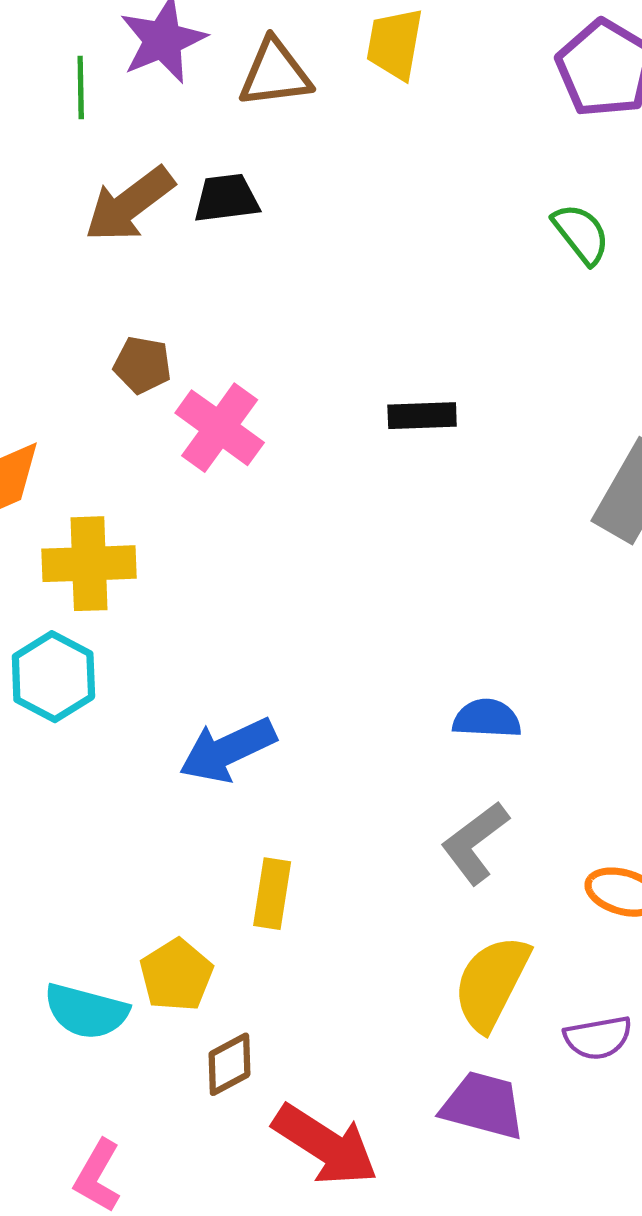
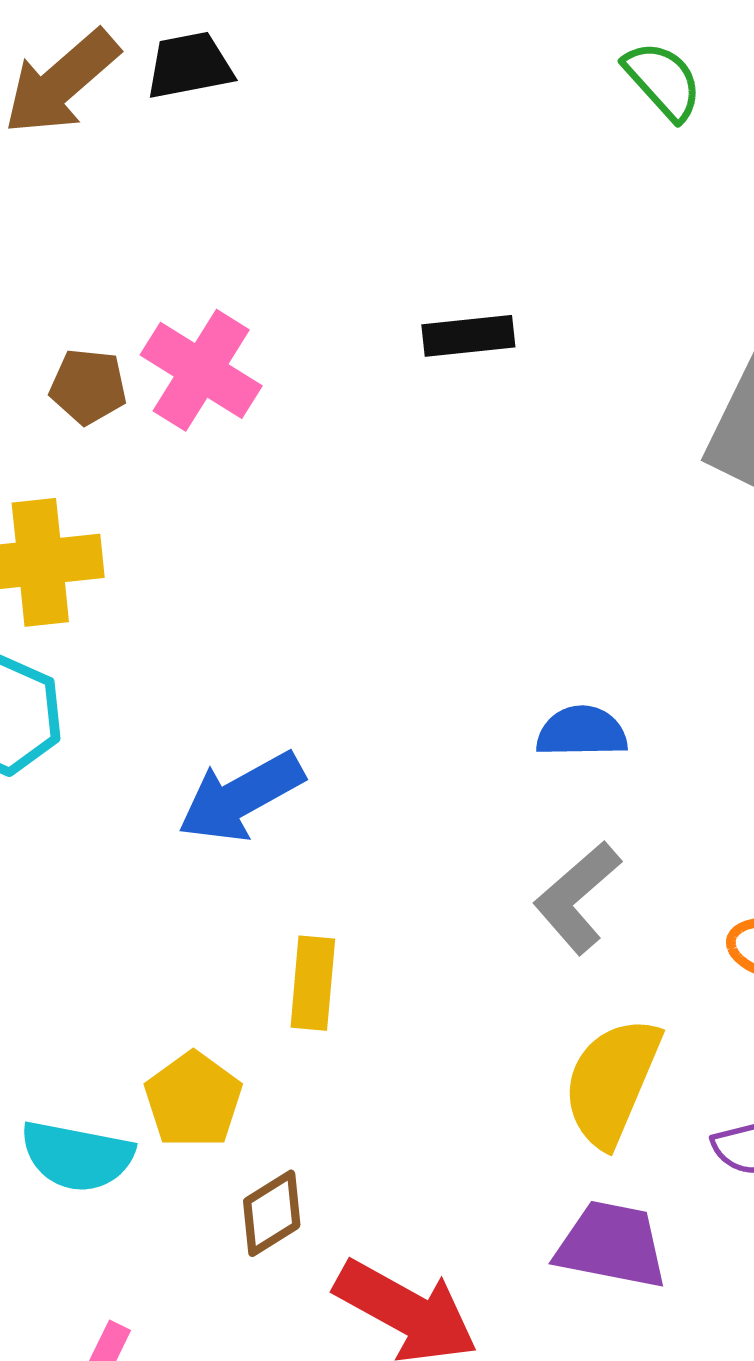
brown pentagon: (142, 365) -> (88, 387), moved

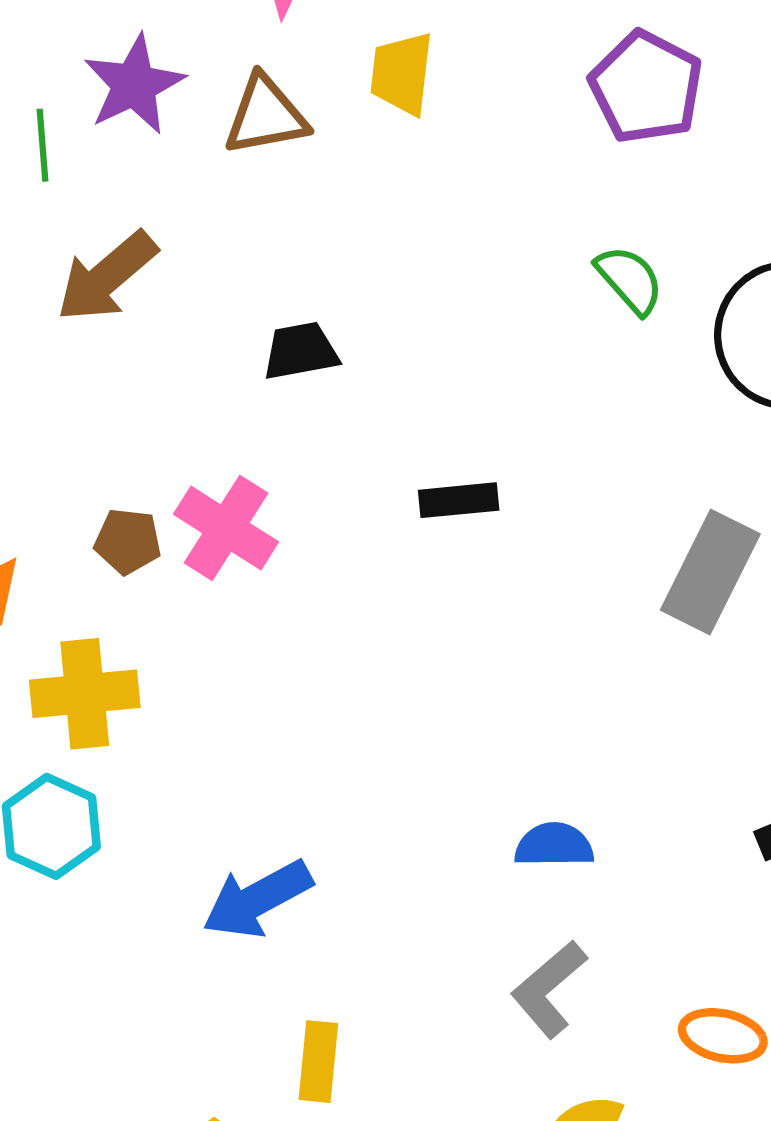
black trapezoid: (189, 66) -> (301, 351), moved

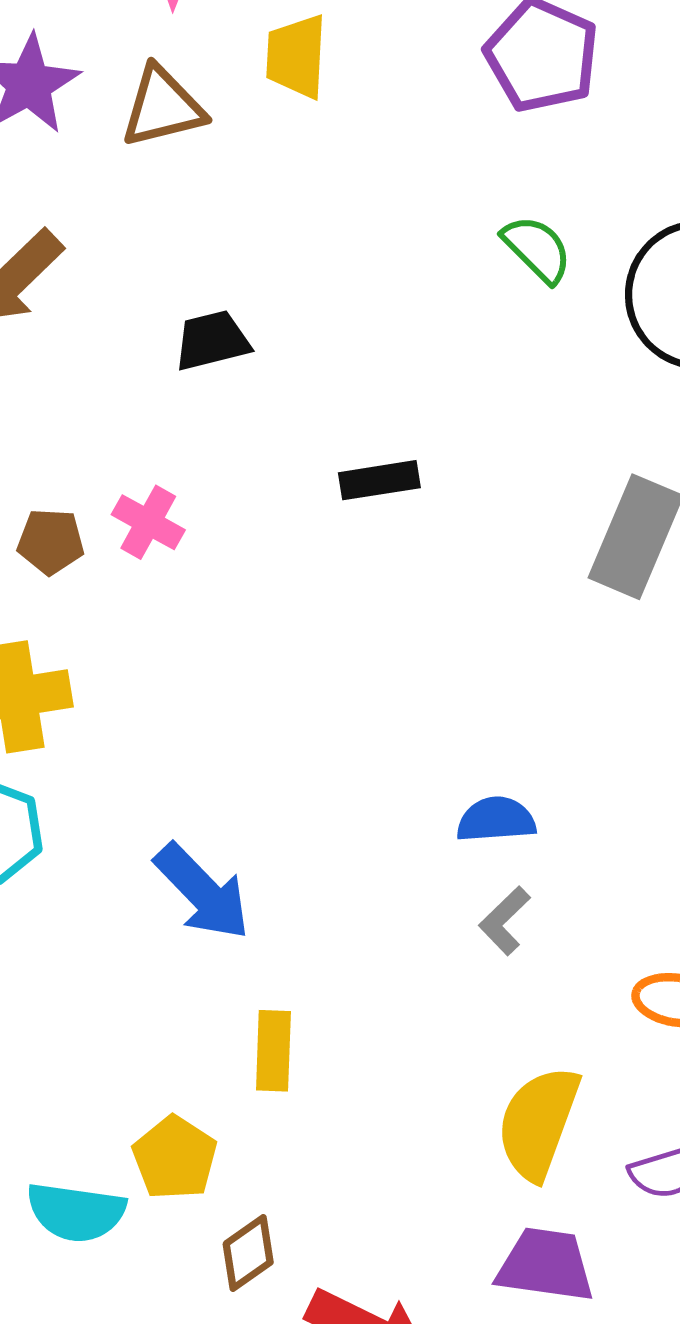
pink cross: (226, 528) -> (148, 522), size x0.7
blue arrow: (257, 899) -> (202, 892), turned -102
gray L-shape: (549, 989) -> (505, 921), moved, size x0.7

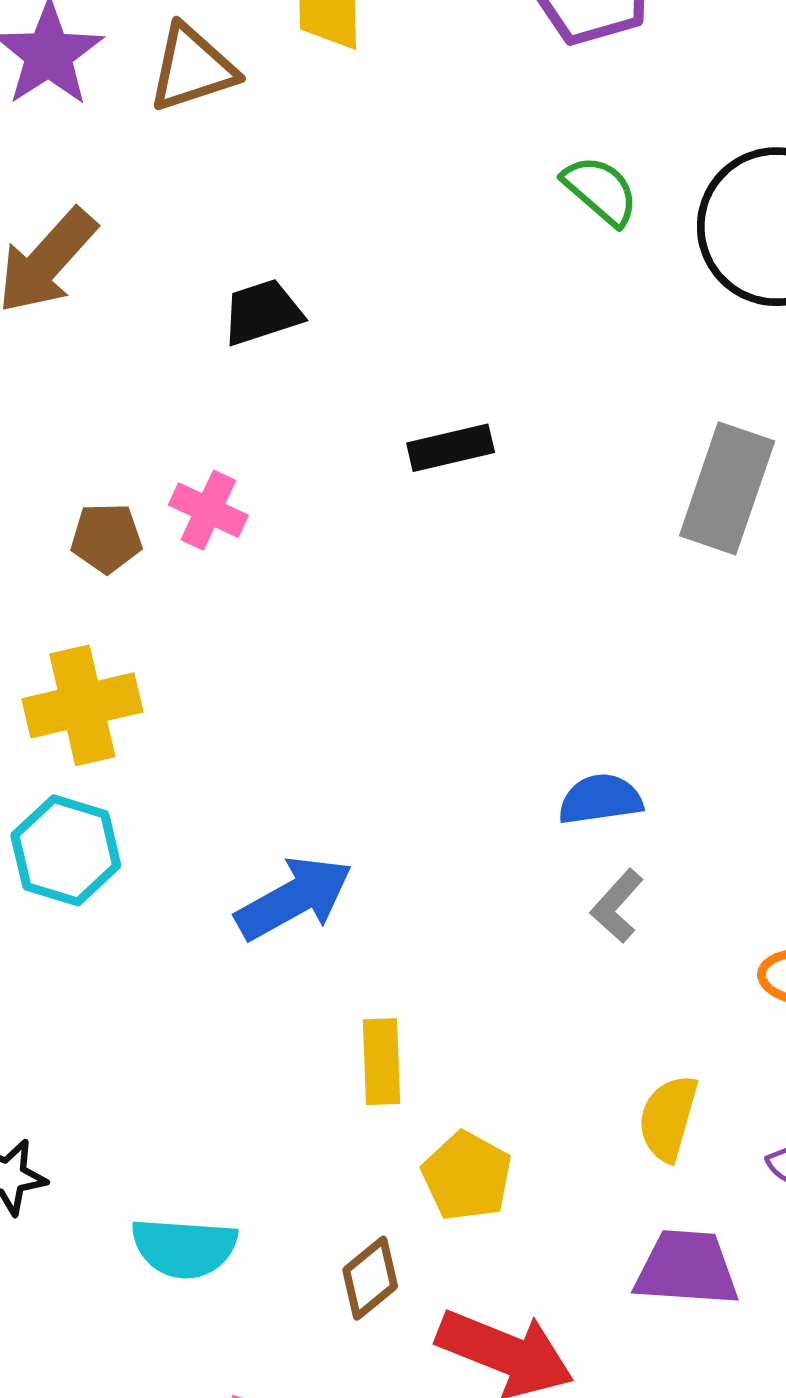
blue arrow: (202, 892) -> (294, 898), turned -71
yellow semicircle: (538, 1123) -> (668, 1118), size x0.7
yellow pentagon: (175, 1158) -> (467, 1176), moved

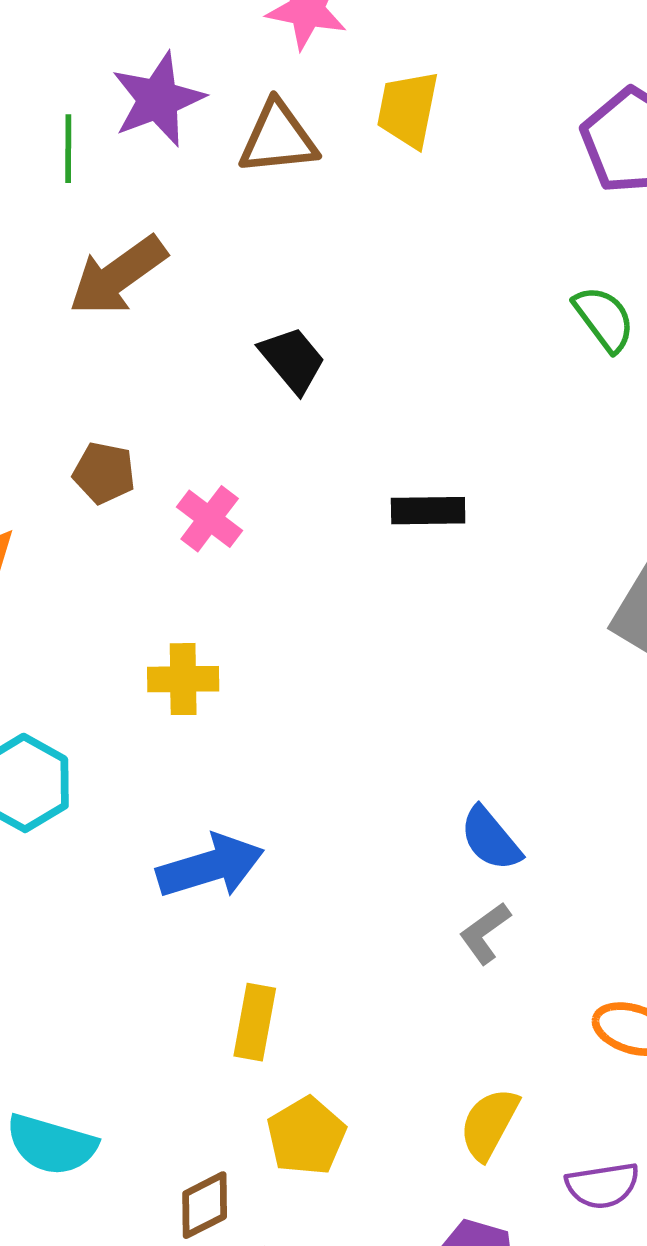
black trapezoid: (262, 312) -> (292, 360), turned 56
brown pentagon: (106, 538) -> (104, 473), moved
yellow cross: (82, 705) -> (183, 679), moved, size x0.7
blue semicircle: (600, 799) -> (491, 839), turned -134

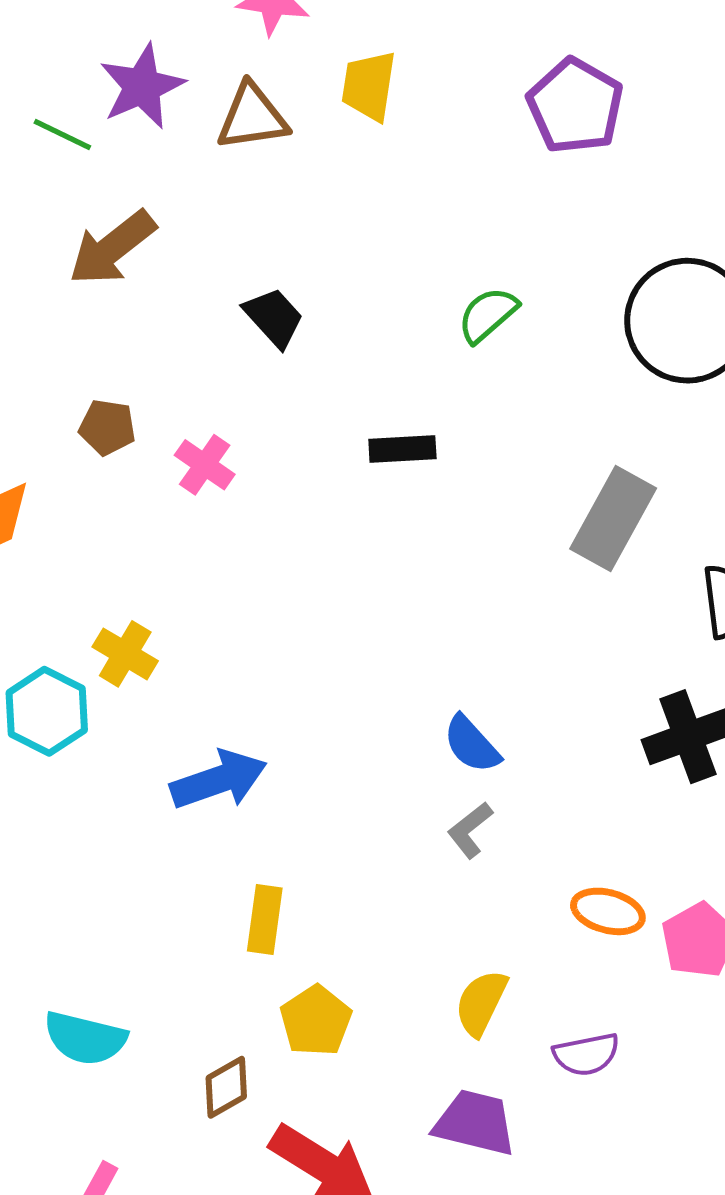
green line: (68, 149) -> (62, 135), turned -62
green semicircle: (604, 319) -> (488, 315), moved, turned -92
yellow cross: (183, 679) -> (125, 654), moved, turned 34

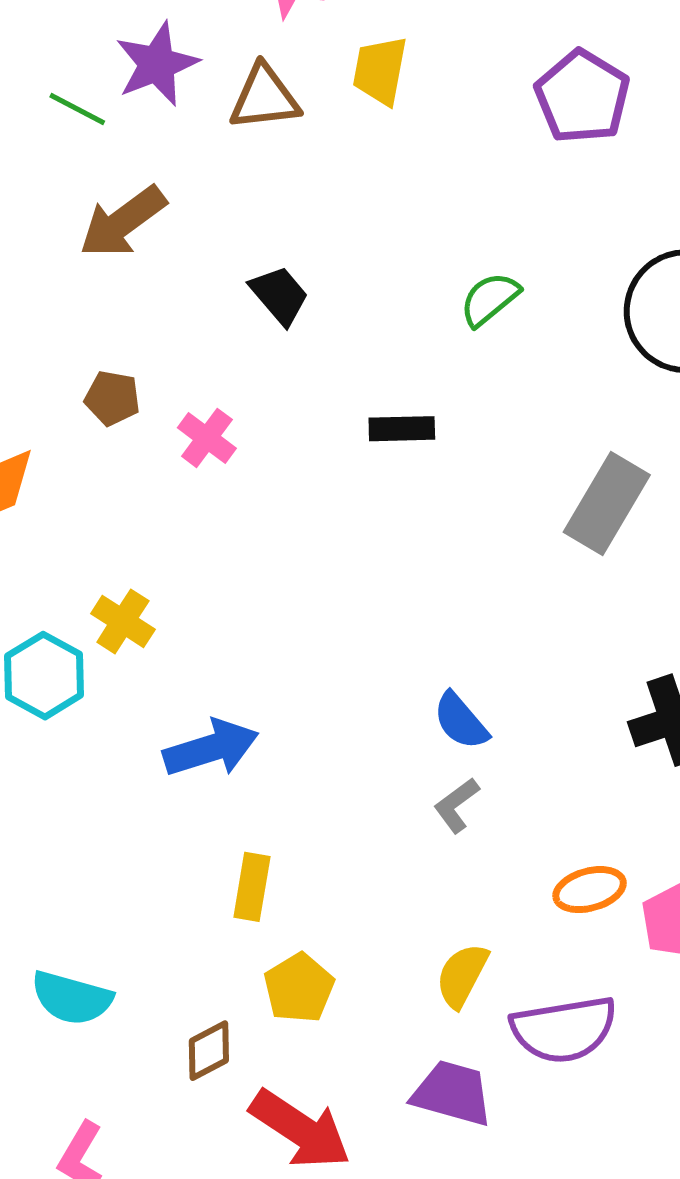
orange ellipse: (608, 911) -> (590, 890), turned -32
purple semicircle: (586, 1054) -> (564, 1029), size x1.6

